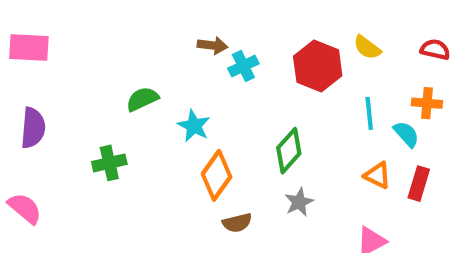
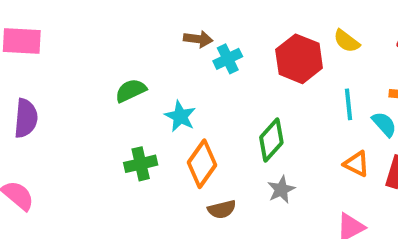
green cross: (109, 163) -> (141, 164), moved

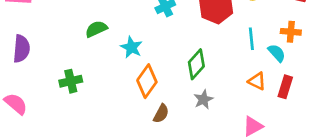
green cross: (141, 164) -> (71, 81), moved
brown semicircle: (222, 209) -> (161, 114), turned -48

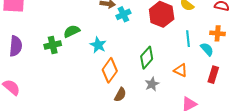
green cross: (71, 81) -> (53, 45), moved
orange triangle: (257, 81) -> (181, 70), moved

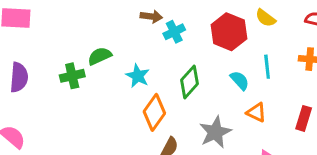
cyan semicircle: (207, 49) -> (240, 80), moved
green diamond: (147, 58) -> (189, 82), moved
gray star: (152, 84) -> (215, 132), size x1.5

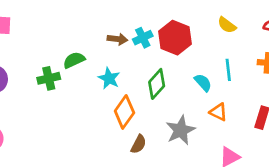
brown arrow: (151, 16) -> (117, 39), moved
red hexagon: (229, 32) -> (175, 38), moved

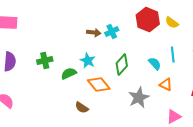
red hexagon: (175, 38) -> (148, 20), moved
green semicircle: (74, 60) -> (69, 74), moved
orange diamond: (124, 112) -> (99, 85), turned -75
brown semicircle: (138, 144) -> (82, 108), moved, turned 96

